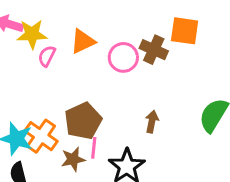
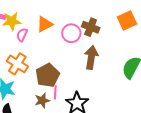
orange square: (185, 31) -> (127, 21), moved, turned -30
brown arrow: (152, 122) -> (91, 57), moved, size x1.6
orange cross: (41, 136) -> (17, 64), moved

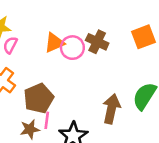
orange triangle: (45, 24) -> (54, 43), moved
brown arrow: (91, 57) -> (111, 109), moved

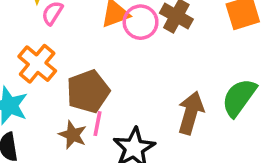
brown star: (30, 129) -> (73, 135), turned 30

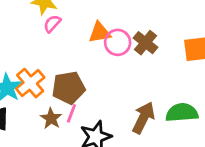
orange cross: (37, 64) -> (30, 83), moved
green semicircle: (239, 97) -> (182, 113), turned 40

